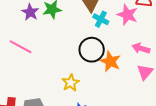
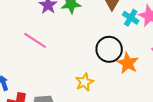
cyan cross: (101, 19) -> (131, 18), moved

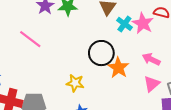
yellow star: (84, 82) -> (75, 83), turned 30

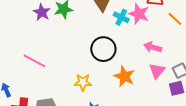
pink line: (30, 39) -> (34, 61), moved
orange star: (118, 68) -> (124, 76), moved

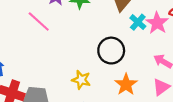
pink line: (34, 61) -> (39, 22), moved

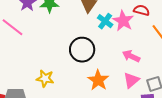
yellow star: (81, 80) -> (45, 79), moved

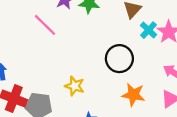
orange star: (98, 80) -> (133, 95), turned -30

